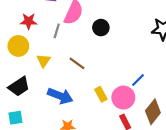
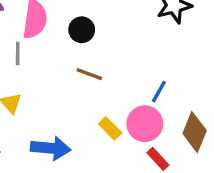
brown line: (77, 63) -> (89, 74), moved

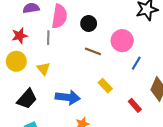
pink circle: (145, 124) -> (122, 41), moved

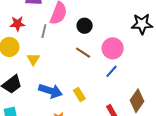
blue line: (136, 63) -> (112, 71), moved
yellow rectangle: (105, 86) -> (79, 95), moved

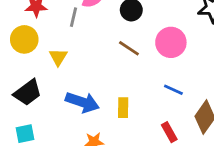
blue line: (112, 71) -> (173, 90), moved, turned 72
yellow rectangle: (79, 95) -> (123, 108), turned 32

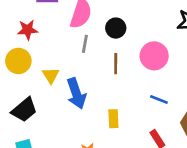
gray line: (74, 17) -> (85, 44), moved
brown line: (129, 48) -> (116, 64), turned 60
blue arrow: (82, 102) -> (76, 94), moved, turned 56

